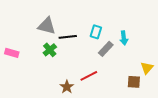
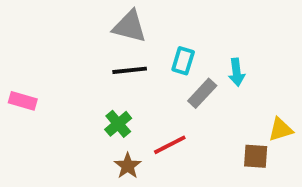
gray triangle: (47, 26) -> (130, 26), moved
green cross: (50, 50) -> (118, 124), moved
yellow triangle: (147, 68) -> (280, 130), turned 32

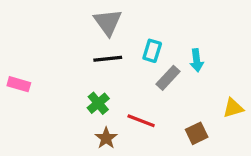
gray triangle: (130, 26) -> (108, 22), turned 40
red line: (170, 145) -> (141, 121), turned 48
brown square: (256, 156) -> (197, 133), moved, turned -30

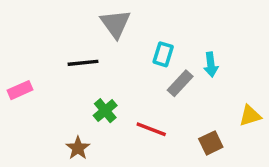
black line: (108, 59) -> (83, 63), moved
pink rectangle: (19, 84) -> (20, 90), turned -40
brown star: (106, 138) -> (78, 148), moved

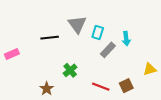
gray triangle: (115, 24) -> (77, 24), moved
green cross: (105, 111) -> (70, 70), moved
red line: (151, 129) -> (101, 87), moved

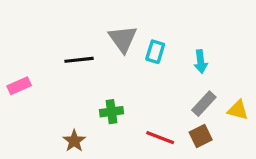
gray rectangle: (108, 50) -> (204, 104), moved
yellow triangle: (150, 69) -> (238, 110), turned 32
green cross: (70, 70) -> (111, 112), turned 32

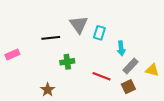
cyan arrow: (201, 61) -> (121, 48), moved
green cross: (111, 112) -> (67, 62), moved
red line: (160, 138) -> (101, 76), moved

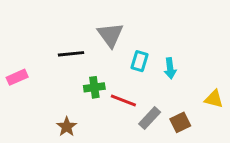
cyan rectangle: (99, 33) -> (139, 61), moved
gray rectangle: (130, 66) -> (150, 118), moved
red line: (101, 76) -> (123, 100), moved

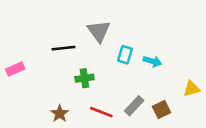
cyan arrow: (170, 68) -> (152, 61), turned -66
yellow triangle: (214, 99) -> (192, 89), turned -30
red line: (123, 100) -> (101, 112), moved

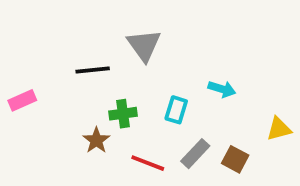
cyan rectangle: (125, 55) -> (176, 110), moved
brown square: (162, 110) -> (235, 159), turned -36
brown star: (60, 113) -> (96, 140), moved

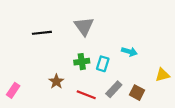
black line: (93, 70) -> (42, 33), moved
pink rectangle: (22, 100) -> (13, 90), moved, turned -32
green cross: (123, 114) -> (82, 62), moved

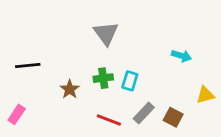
black line: (42, 33) -> (28, 66), moved
cyan arrow: (129, 52) -> (182, 56), moved
brown star: (56, 81) -> (70, 89), moved

